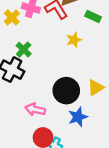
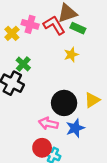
green rectangle: (93, 17) -> (78, 28), moved
pink arrow: (35, 109) -> (48, 123), moved

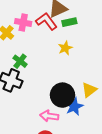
green rectangle: (78, 28) -> (69, 22), turned -32
blue star: (75, 128) -> (74, 106), moved

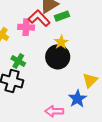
pink cross: (23, 23) -> (26, 27), moved
black circle: (62, 95) -> (58, 57), moved

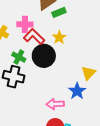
red L-shape: (39, 18) -> (34, 37), moved
black circle: (58, 57) -> (44, 56), moved

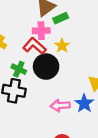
pink cross: (25, 24) -> (41, 31), moved
pink arrow: (55, 104) -> (60, 106), moved

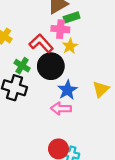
pink cross: (41, 31) -> (60, 29), moved
blue star: (84, 103) -> (67, 90), moved

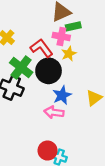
green cross: (22, 66) -> (21, 67), size x1.5

